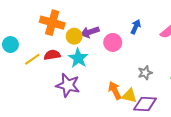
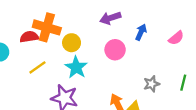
purple arrow: (90, 32) -> (110, 18), moved
red semicircle: (52, 55) -> (29, 37), moved
yellow line: (32, 59) -> (37, 67), moved

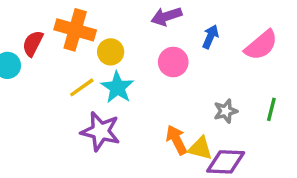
red semicircle: (29, 37) -> (33, 43), moved, turned -54
pink semicircle: (176, 38) -> (261, 45), size x1.5
yellow line: (37, 67) -> (82, 87), moved

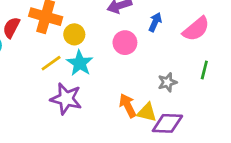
green line: (271, 109) -> (204, 70), moved

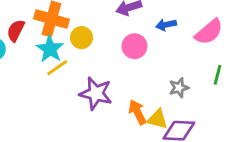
blue arrow: (155, 22) -> (166, 25), turned -126
cyan star: (80, 63) -> (50, 49), moved
purple star: (66, 99) -> (96, 93), moved

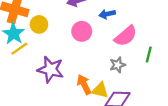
pink semicircle: (209, 32) -> (126, 36), moved

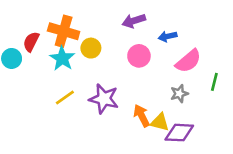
yellow line: (19, 49) -> (65, 97), moved

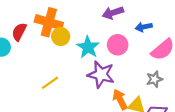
yellow circle: (91, 48) -> (61, 36), moved
cyan star: (62, 58) -> (88, 47), moved
purple star: (104, 99) -> (101, 74), moved

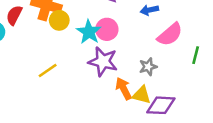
pink circle: (118, 45) -> (107, 29), moved
gray star: (154, 79) -> (148, 67), moved

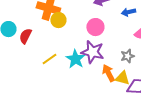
red semicircle: (14, 15) -> (25, 36), moved
cyan star: (89, 32) -> (75, 59), moved

